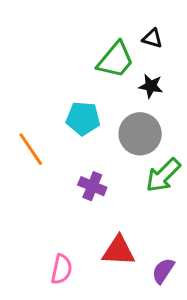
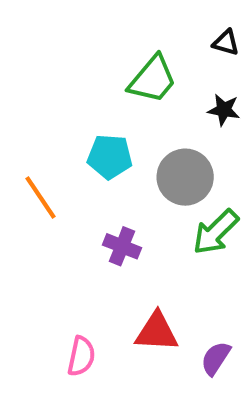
black triangle: (152, 38) -> (226, 43), moved
black star: (151, 86) -> (224, 110), moved

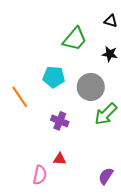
red triangle: (157, 332) -> (60, 159), moved, size x0.6

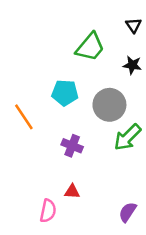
black triangle: (111, 21) -> (134, 25), turned 40

